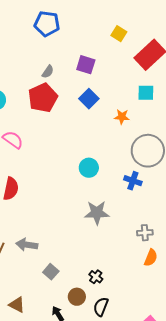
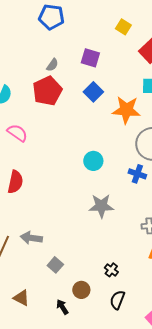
orange star: (122, 117) -> (126, 110), size x1.8
black cross: (96, 277) -> (111, 270), moved
black semicircle: (101, 307) -> (117, 300), moved

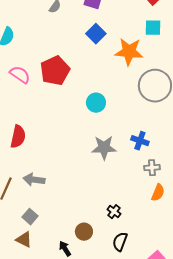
red pentagon: (47, 91) -> (55, 71), moved
blue cross: (137, 174) -> (140, 141), moved
red semicircle: (15, 182) -> (18, 137), moved
gray square: (55, 265) -> (30, 217), moved

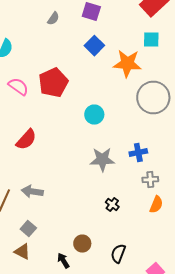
red semicircle: (18, 137) -> (26, 140), moved, turned 30
blue cross: (140, 141) -> (138, 152), turned -30
black cross: (114, 212) -> (112, 204), moved

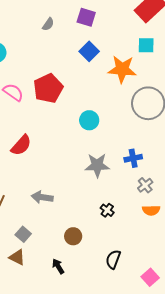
gray cross: (150, 180) -> (145, 185), turned -35
gray arrow: (32, 192) -> (42, 197), moved
orange semicircle: (156, 204) -> (151, 210), turned 66
brown circle: (82, 244) -> (73, 236), moved

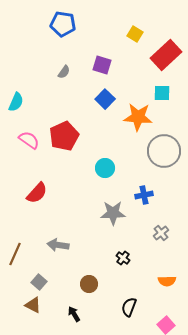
blue cross: (133, 158) -> (144, 195), moved
orange semicircle: (151, 210) -> (167, 281), moved

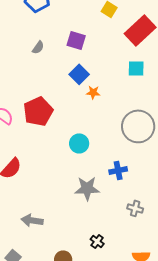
orange star: (138, 117) -> (93, 92), moved, size x0.5
gray cross: (161, 233) -> (135, 208), turned -35
black cross: (123, 258) -> (97, 241), moved

